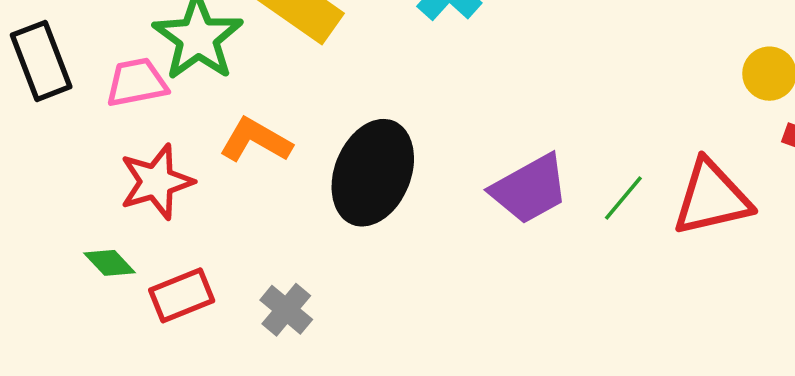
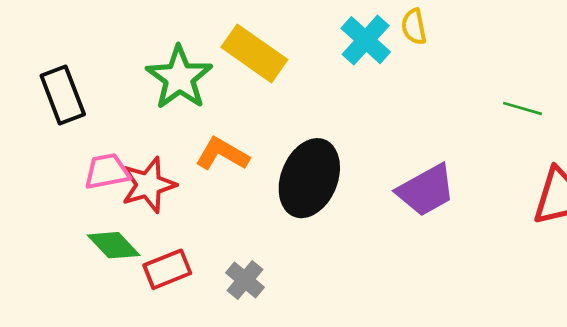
pink trapezoid: (137, 83) -> (107, 171), moved
green line: (623, 198) -> (522, 108), moved, turned 66
green diamond: (110, 263) -> (114, 245), size x1.4

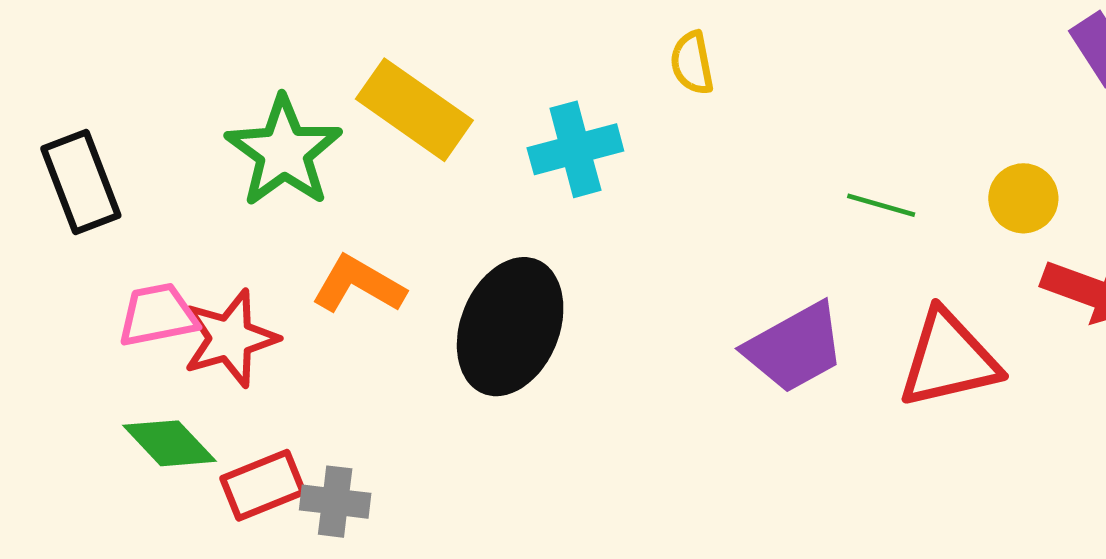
cyan cross: (366, 40) -> (575, 149), moved, turned 33
purple trapezoid: (426, 190) -> (795, 348), moved
gray cross: (245, 280) -> (335, 502), moved, turned -33

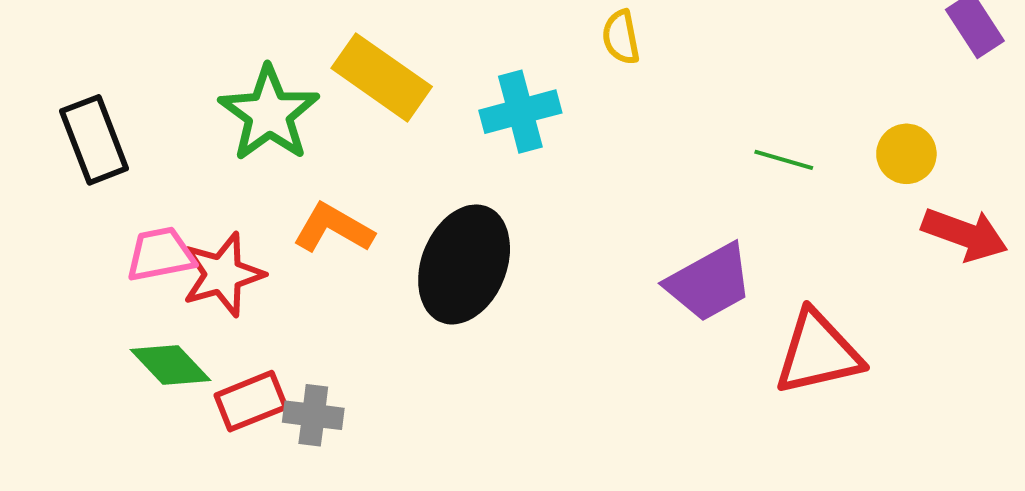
red triangle: (949, 359) -> (818, 353), moved

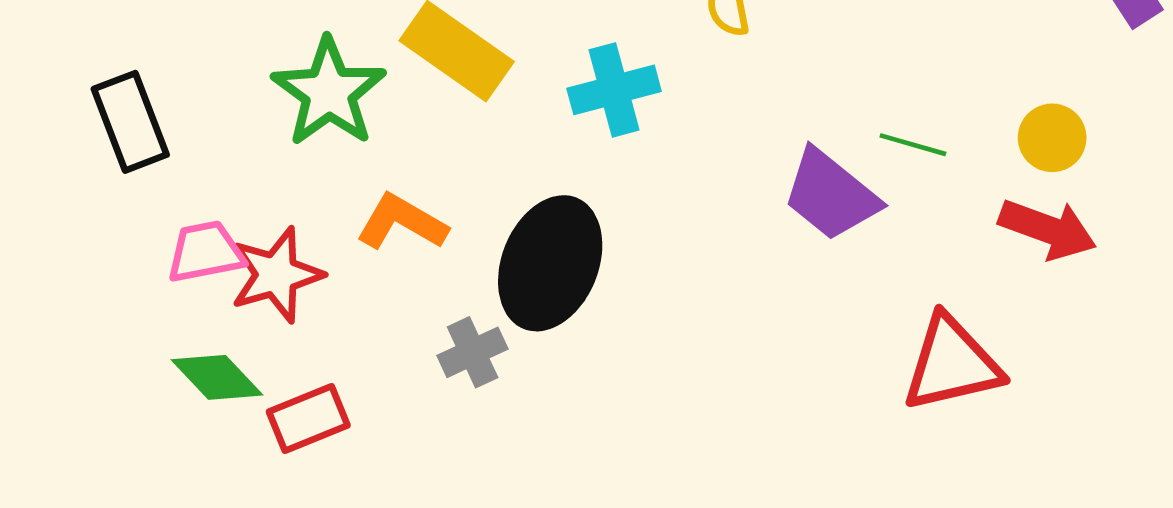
red arrow: (965, 234) -> (1048, 229), moved
purple trapezoid: (709, 283) -> (831, 195), moved, turned 68
gray cross: (313, 415) -> (473, 352), moved, turned -32

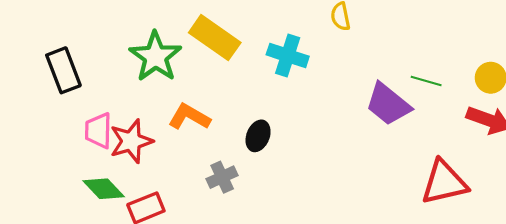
cyan cross: (614, 90) -> (288, 56), turned 33
pink trapezoid: (206, 252) -> (98, 131), turned -78
black ellipse: (550, 263) -> (258, 136), size x0.5

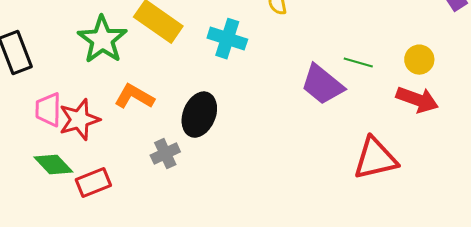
black ellipse: (258, 136) -> (199, 115), size x1.5

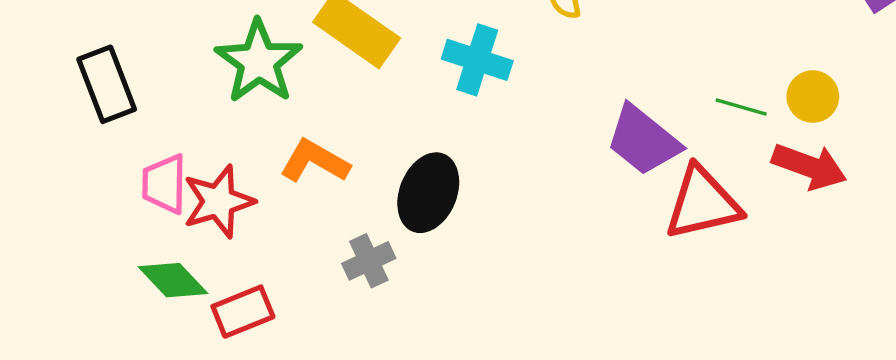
green line: (358, 63) -> (741, 107), moved
red triangle: (375, 159) -> (703, 203), moved

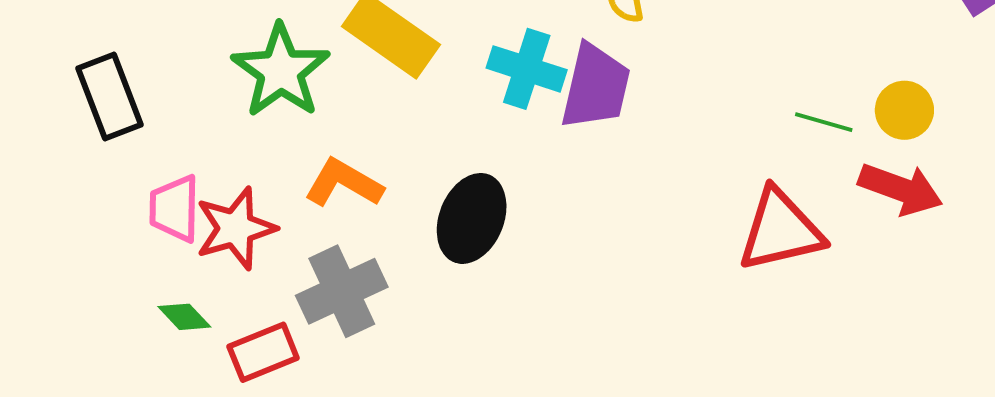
purple trapezoid: (643, 140) -> (596, 87), moved, turned -116
gray cross: (369, 261) -> (342, 291), moved, size x1.5
green diamond: (173, 280) -> (184, 317), size x0.7

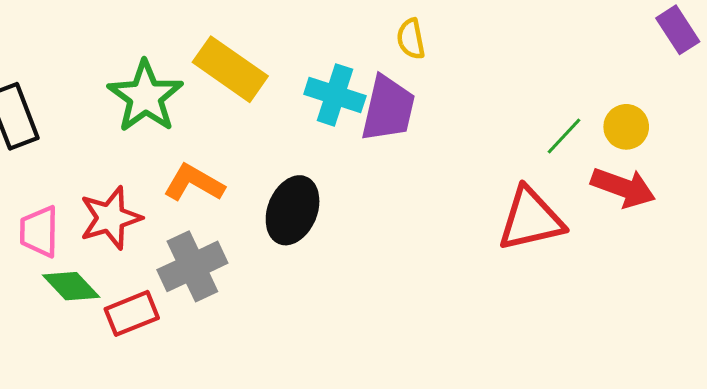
green line: (824, 122) -> (564, 136), turned -63
pink trapezoid: (175, 209) -> (39, 232), moved
green diamond: (184, 317) -> (71, 286), size x1.4

